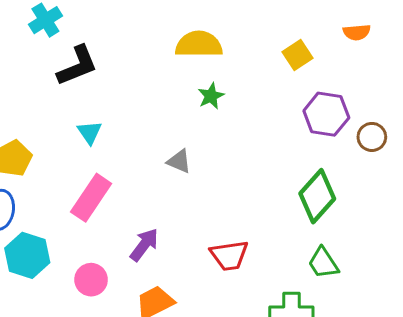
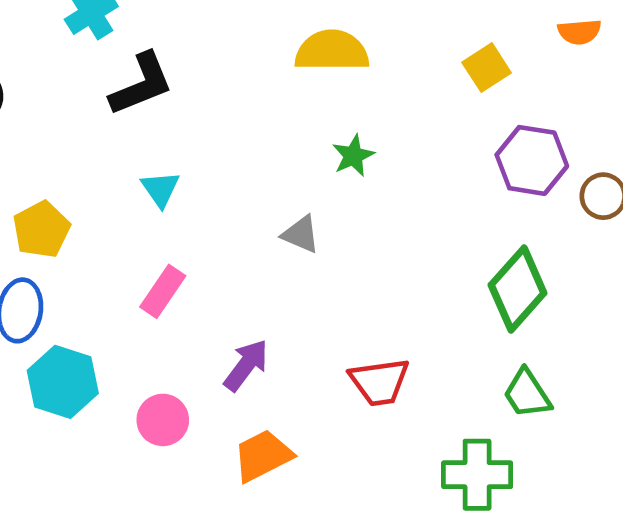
green star: (211, 96) -> (353, 156), moved
pink rectangle: (91, 198) -> (163, 291), size x0.7

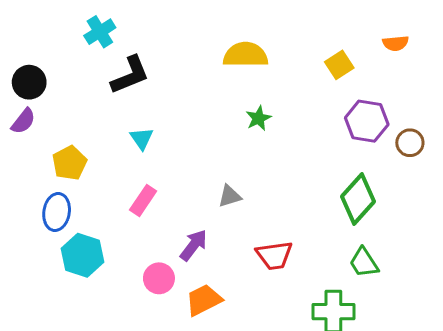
gray triangle: (301, 234) -> (230, 196), moved, turned -40
pink circle: (163, 420) -> (159, 278), moved

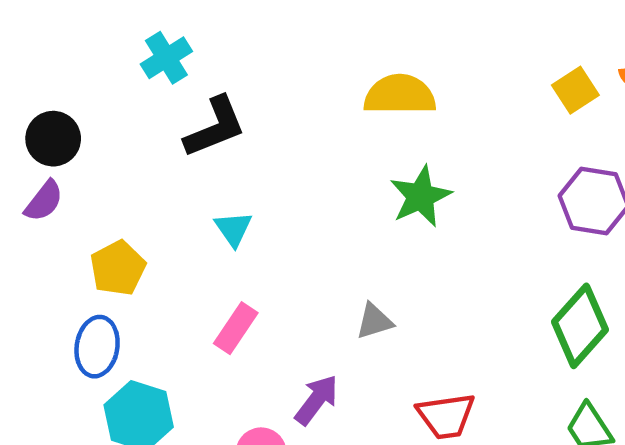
yellow square: (339, 65) -> (575, 90), moved
green star: (258, 118) -> (421, 196), size x1.5

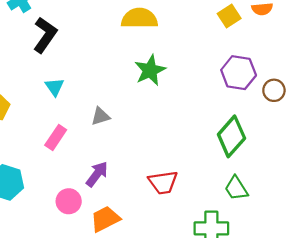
black L-shape: (215, 127) -> (45, 35), turned -33
gray triangle: (374, 321) -> (101, 116), moved

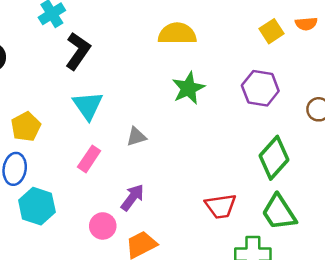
purple hexagon: (239, 73) -> (260, 88), moved
cyan triangle: (54, 87) -> (88, 106), size x1.5
red trapezoid: (163, 182) -> (221, 206), moved
green trapezoid: (236, 188) -> (279, 212), size x1.4

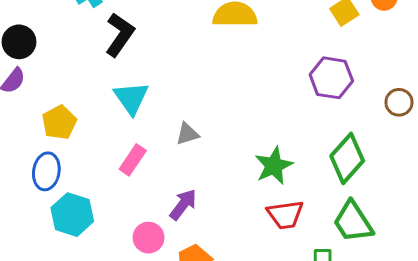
green star: (188, 88) -> (274, 166), moved

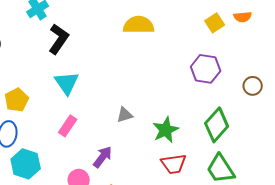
gray triangle: (187, 134) -> (125, 115), moved

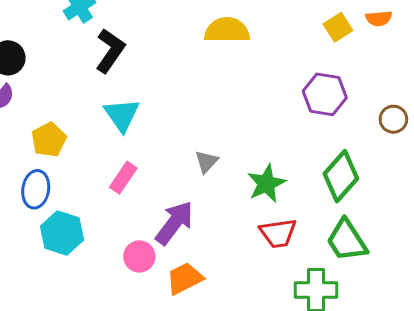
gray triangle: (125, 115) -> (207, 162), turned -30
purple arrow: (103, 157) -> (174, 223), size x1.4

